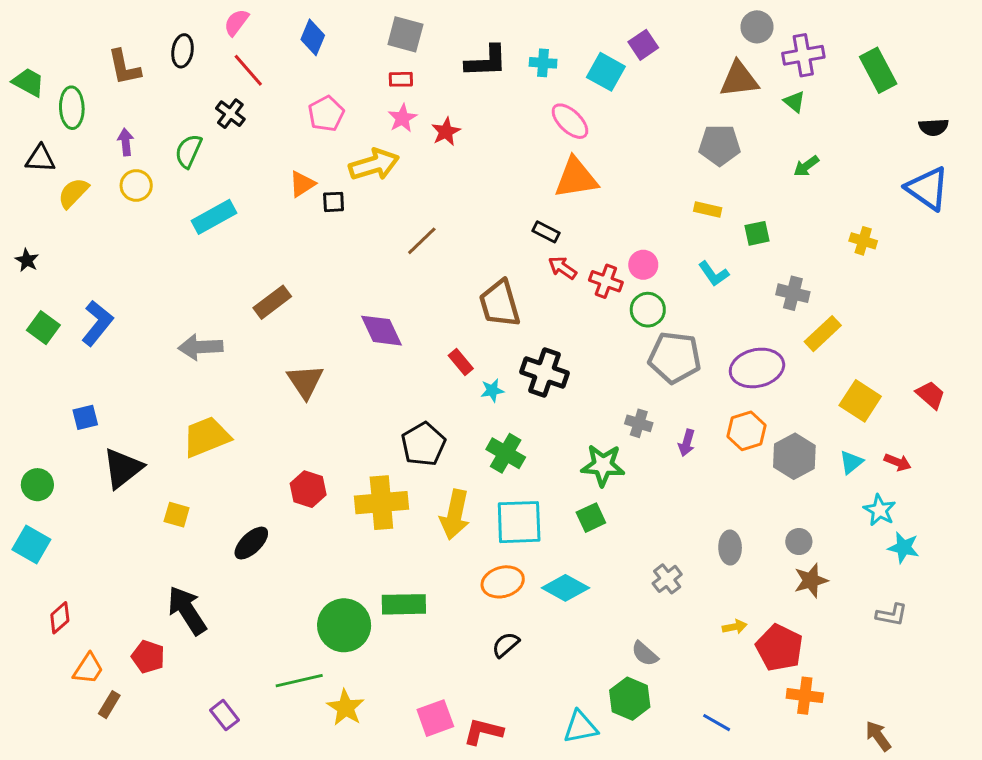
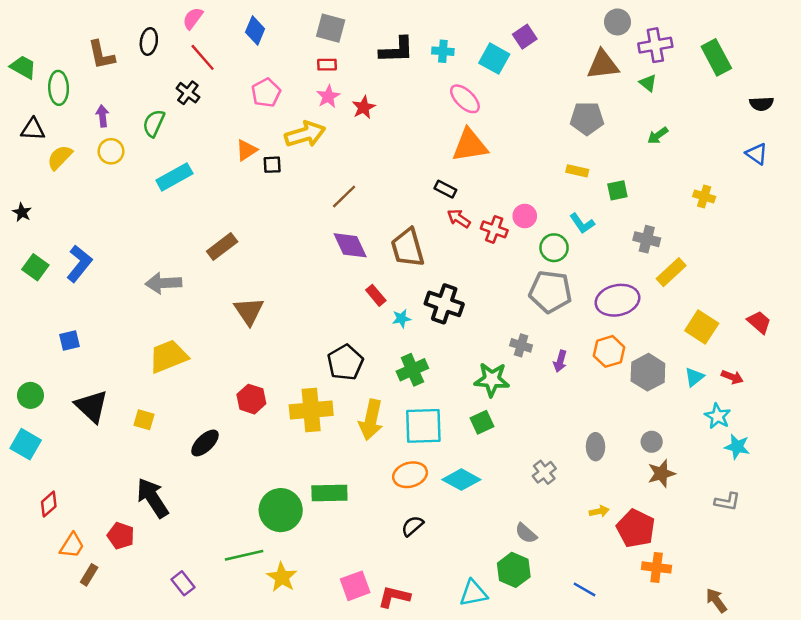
blue triangle: (928, 188) -> (757, 154), size x0.6
green circle: (648, 310) -> (554, 248), moved
purple diamond: (381, 331) -> (350, 245), moved
green cross: (506, 453) -> (412, 370), turned 36
black triangle: (123, 468) -> (91, 406), moved, turned -39

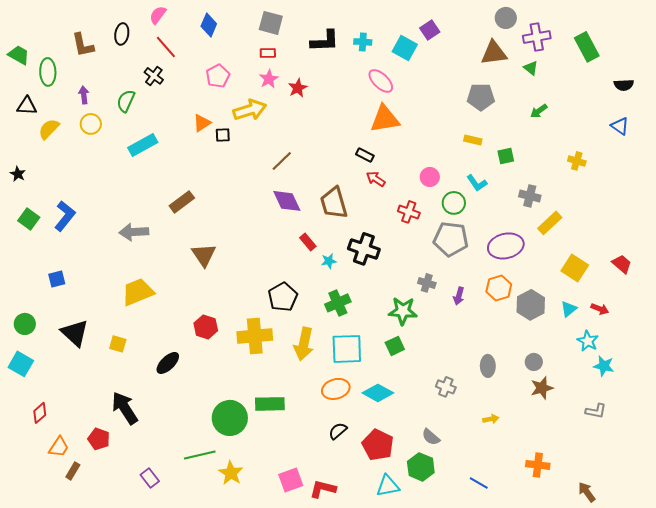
red cross: (494, 229) -> (409, 212), moved
gray cross: (544, 472) -> (446, 387), turned -30
red pentagon: (636, 528) -> (378, 445), moved

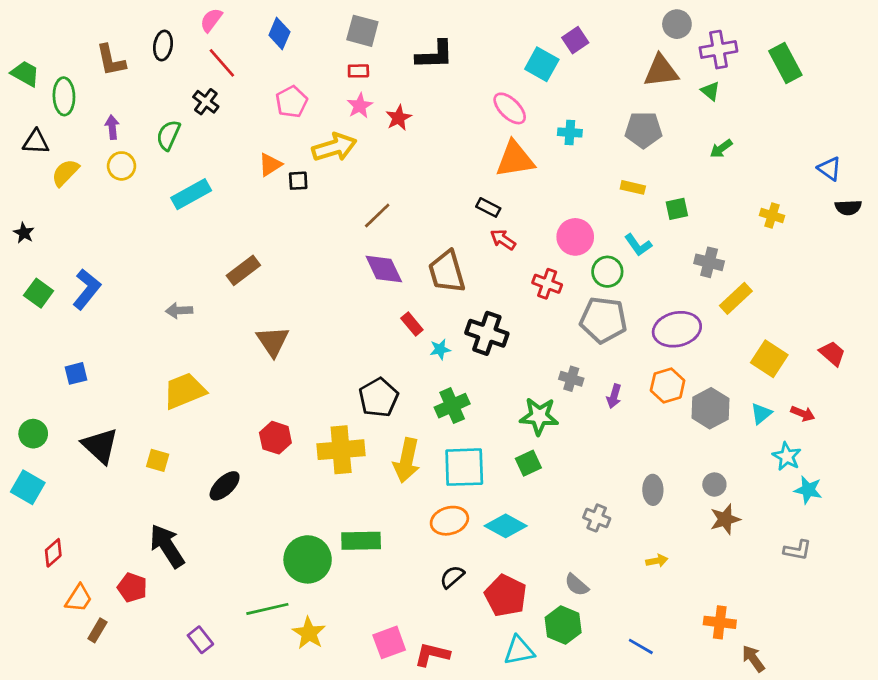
cyan cross: (363, 42) -> (570, 133), moved
black semicircle: (624, 85) -> (848, 207), moved
pink circle: (430, 177) -> (575, 237), size x1.4
gray arrow: (134, 232) -> (179, 311), size x0.7
brown arrow: (587, 492) -> (753, 658), moved

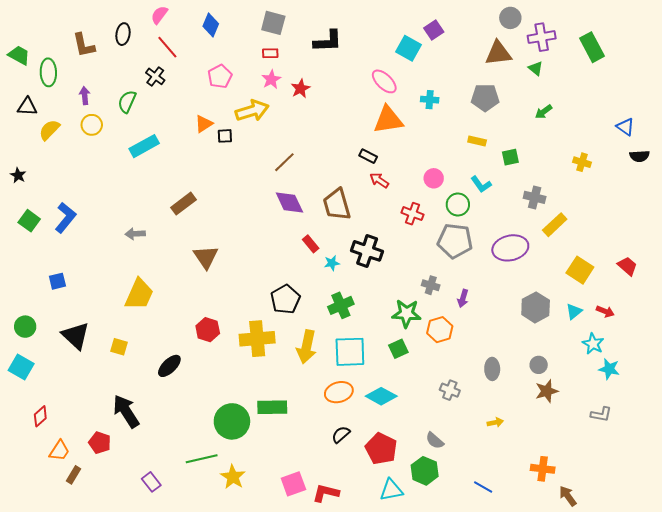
pink circle: (575, 237) -> (434, 178), size x0.7
orange hexagon: (668, 385) -> (440, 330), moved
yellow trapezoid: (184, 391) -> (139, 294), turned 136

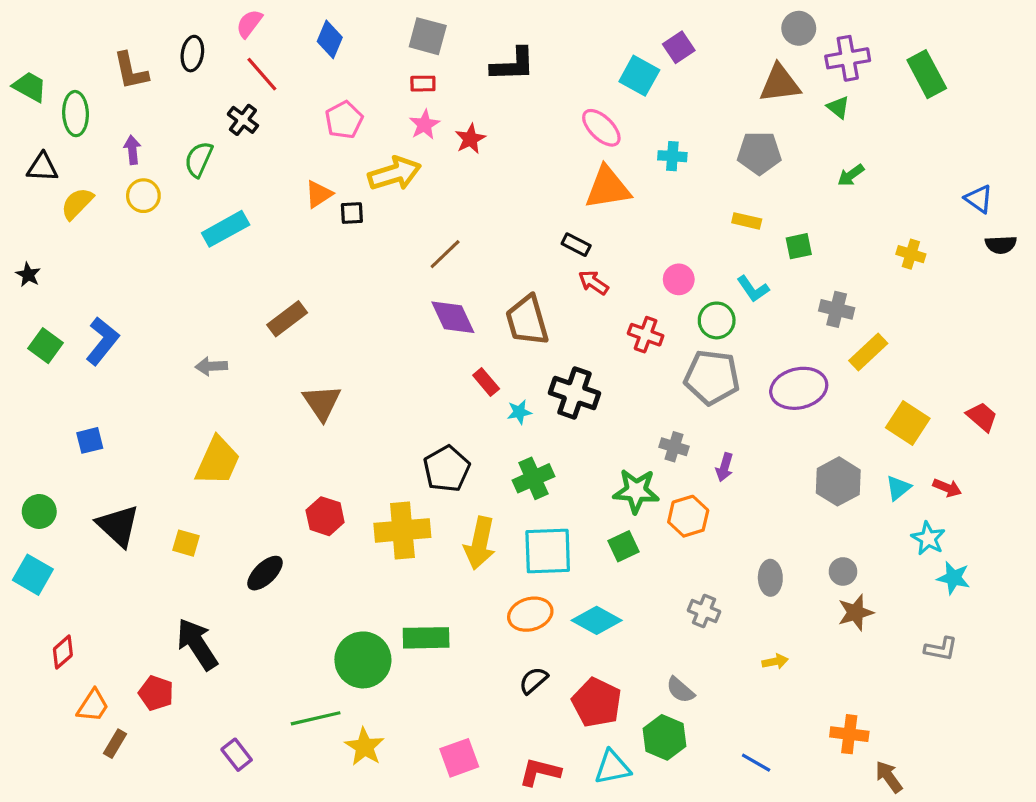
red L-shape: (326, 493) -> (540, 772), moved

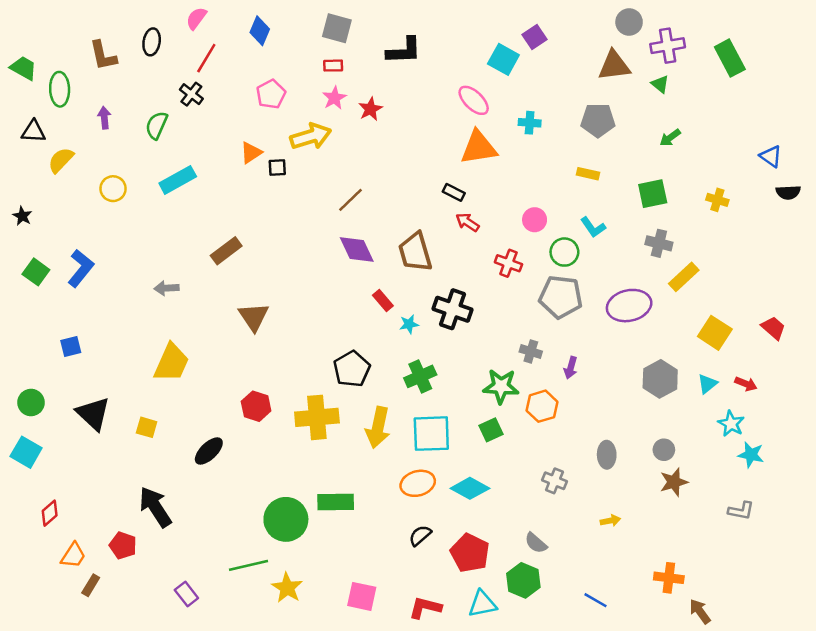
red line: (262, 74) -> (206, 58), turned 72
yellow circle: (143, 196) -> (113, 189), moved
green square: (799, 246) -> (653, 194), moved, size x1.4
pink square: (459, 758) -> (362, 596), turned 32

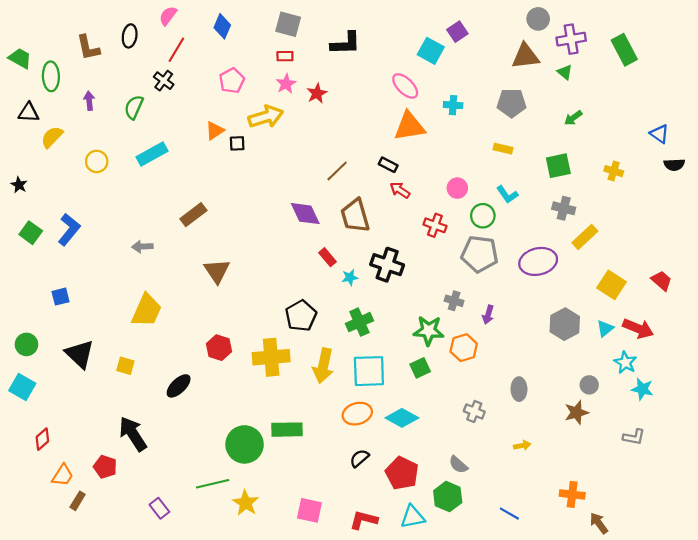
brown line: (351, 200) -> (337, 171), moved
red arrow: (746, 384) -> (638, 328), size x1.6
gray circle: (664, 450) -> (589, 385), moved

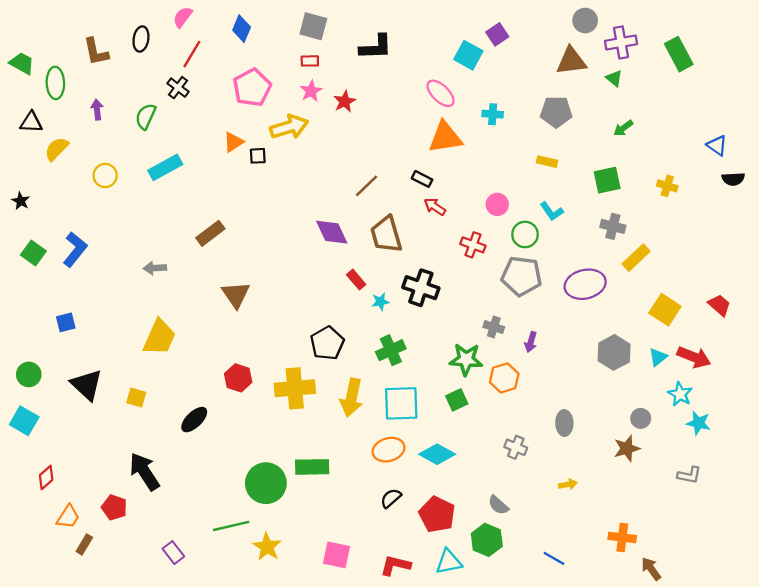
pink pentagon: (232, 81) -> (252, 88), size x1.4

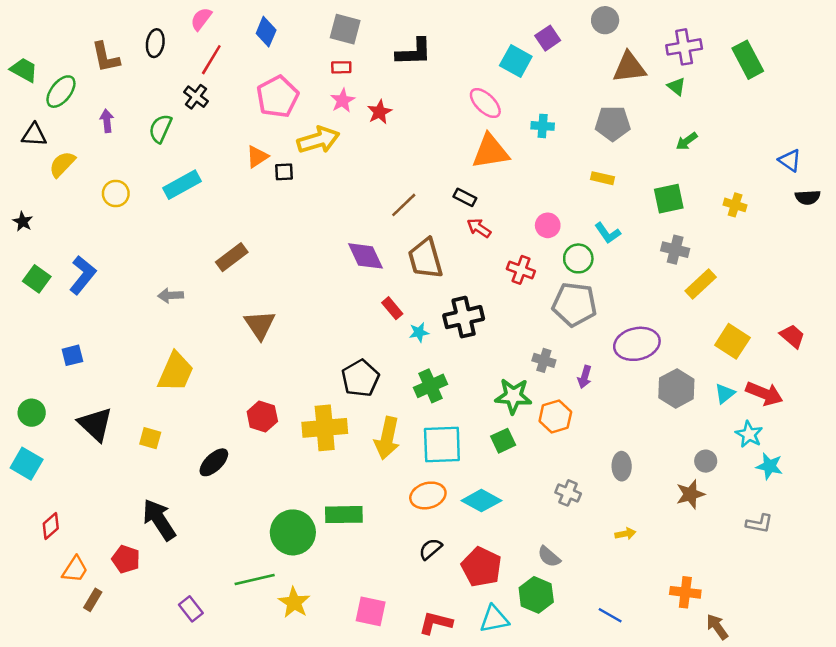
gray circle: (585, 20) -> (605, 20), moved
green ellipse: (55, 83) -> (61, 92), turned 40
purple ellipse: (585, 284) -> (637, 344), moved
black cross: (421, 288) -> (464, 317), turned -32

